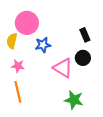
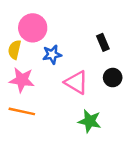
black circle: (83, 58) -> (113, 78), moved
pink star: (18, 66) -> (22, 80), size x1.5
orange line: (18, 92) -> (22, 111), turned -65

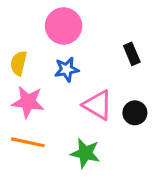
pink circle: (33, 28) -> (64, 26), moved
black circle: (113, 78) -> (135, 113), moved
green star: (90, 121) -> (85, 153), moved

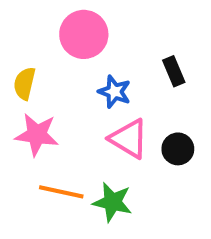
blue star: (67, 69) -> (114, 92), moved, turned 30
orange line: (28, 142) -> (61, 192), moved

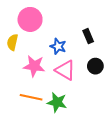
pink circle: (84, 34) -> (30, 19), moved
pink star: (37, 135) -> (34, 66), moved
black circle: (178, 149) -> (95, 66), moved

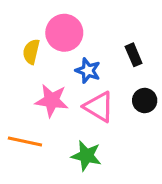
pink circle: (30, 19) -> (64, 33), moved
yellow semicircle: (12, 42) -> (31, 52), moved
orange line: (31, 97) -> (25, 141), moved

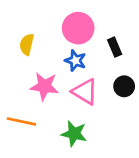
pink circle: (64, 33) -> (78, 28), moved

